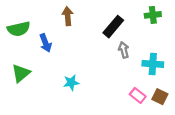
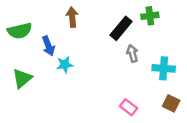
green cross: (153, 15) -> (150, 16), moved
cyan star: (71, 83) -> (65, 65), moved
pink rectangle: (138, 95) -> (129, 107), moved

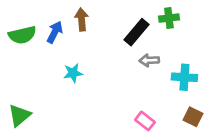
blue arrow: (48, 46) -> (55, 32), moved, turned -132
gray arrow: (132, 53) -> (149, 60), turned -78
green triangle: (22, 78) -> (19, 115), moved

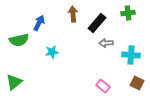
green cross: (169, 18) -> (128, 13), moved
brown arrow: (82, 19) -> (73, 14), moved
green semicircle: (22, 35) -> (19, 40), moved

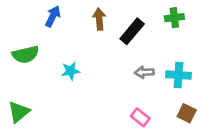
blue arrow: (39, 23) -> (53, 16), moved
gray arrow: (106, 43) -> (144, 72), moved

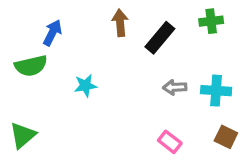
blue arrow: (53, 16) -> (52, 33), moved

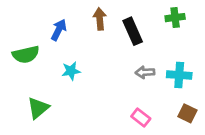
blue arrow: (52, 33) -> (59, 30), moved
black rectangle: (160, 38) -> (133, 31), turned -64
green triangle: (23, 135) -> (38, 108), moved

